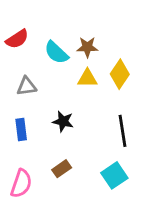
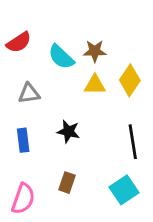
brown rectangle: (62, 169) -> (67, 183), turned -36

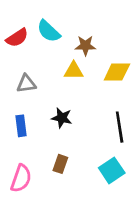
cyan semicircle: (61, 57) -> (49, 31), moved
yellow diamond: (130, 80) -> (117, 72), turned 56
yellow triangle: (95, 85) -> (74, 71), moved

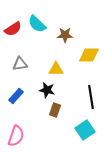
yellow triangle: (74, 71) -> (56, 69), moved
blue rectangle: (21, 126) -> (16, 96), turned 49
brown rectangle: (60, 164) -> (55, 110), moved

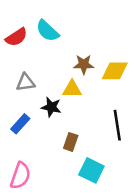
brown star: (65, 35) -> (84, 64), moved
black star: (47, 90) -> (51, 107), moved
cyan square: (85, 130) -> (91, 170), moved, turned -30

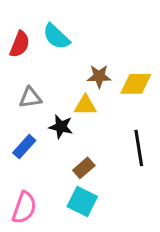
red semicircle: (16, 37) -> (20, 44), turned -35
brown rectangle: (71, 142) -> (84, 168), turned 30
cyan square: (91, 170) -> (82, 202), moved

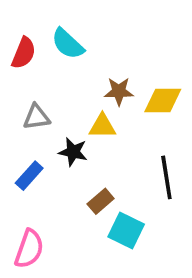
cyan square: (82, 202) -> (126, 231), moved

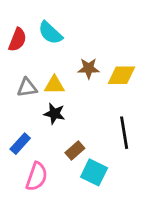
yellow triangle: (102, 126) -> (54, 85), moved
blue rectangle: (29, 176) -> (20, 144), moved
pink semicircle: (29, 249) -> (37, 177), moved

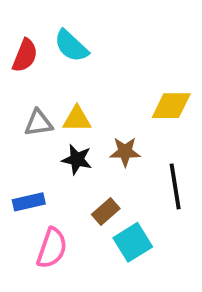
brown star: (89, 68) -> (125, 152), moved
blue rectangle: (20, 144) -> (29, 202), turned 35
cyan square: (94, 172) -> (133, 242), turned 32

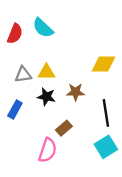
blue rectangle: (29, 202) -> (15, 109), moved, turned -48
cyan square: (133, 242) -> (106, 147), moved
pink semicircle: (52, 248) -> (48, 150), moved

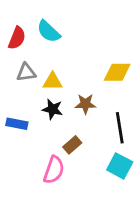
gray triangle: (23, 75) -> (26, 72), moved
blue rectangle: (15, 109) -> (17, 124), turned 72
cyan square: (106, 147) -> (120, 166), turned -30

